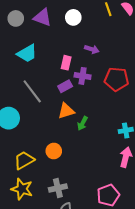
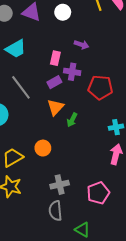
red pentagon: (116, 79) -> (100, 87), moved
orange triangle: (66, 111) -> (55, 107), turned -30
gray cross: (58, 188) -> (60, 185), moved

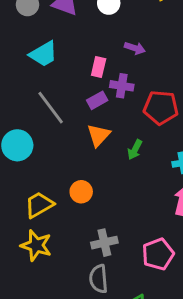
green arrow: (72, 120) -> (135, 150), moved

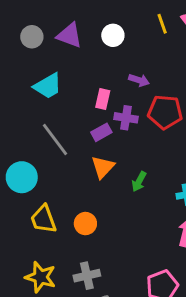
red pentagon: (161, 108) -> (165, 112), moved
yellow trapezoid: (39, 205) -> (43, 219), moved, turned -80
gray cross: (104, 243) -> (87, 276), moved

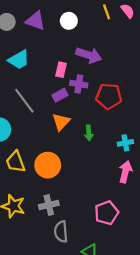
purple arrow: (139, 80) -> (89, 55), size x1.6
red pentagon: (165, 112) -> (109, 96), moved
green arrow: (139, 182) -> (89, 133), turned -32
orange circle: (85, 224) -> (48, 165), size x1.5

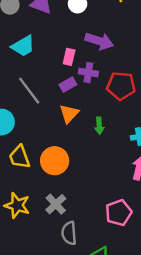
gray cross: (49, 205) -> (56, 204), turned -30

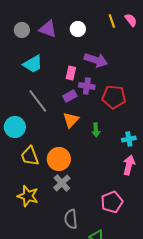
gray cross: (56, 204) -> (62, 183), moved

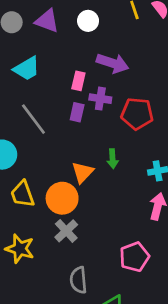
purple rectangle: (70, 96) -> (77, 112), turned -48
orange triangle: (71, 120) -> (83, 172), moved

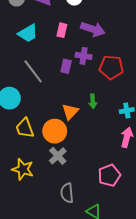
pink rectangle: (78, 81) -> (62, 30), moved

